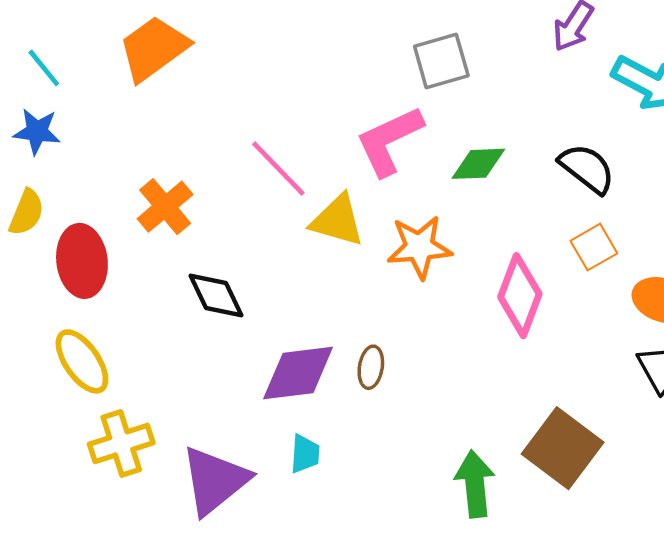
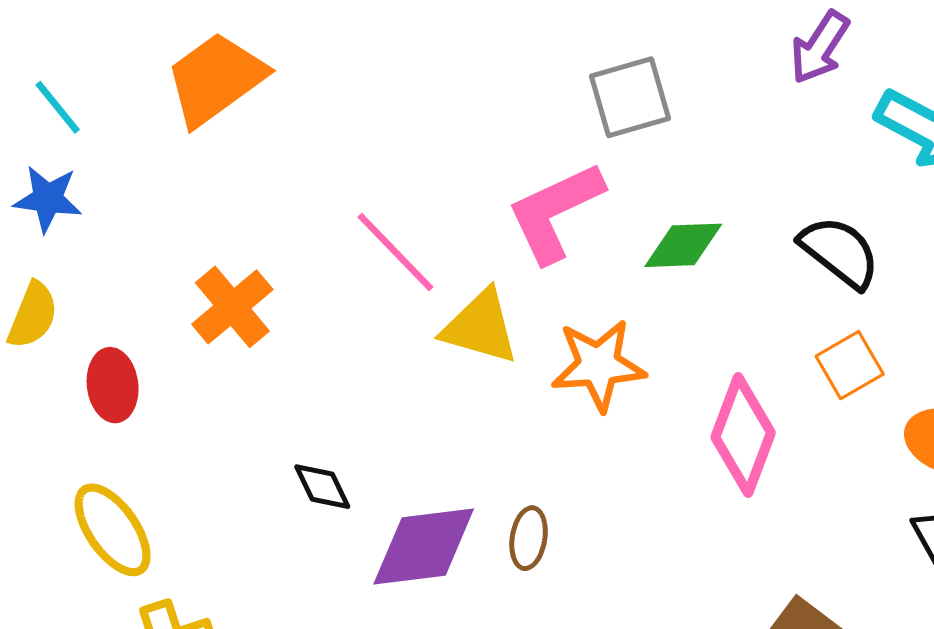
red ellipse: (82, 261) -> (113, 385), size x0.7
black diamond: (216, 296) -> (322, 487), moved, size x0.7

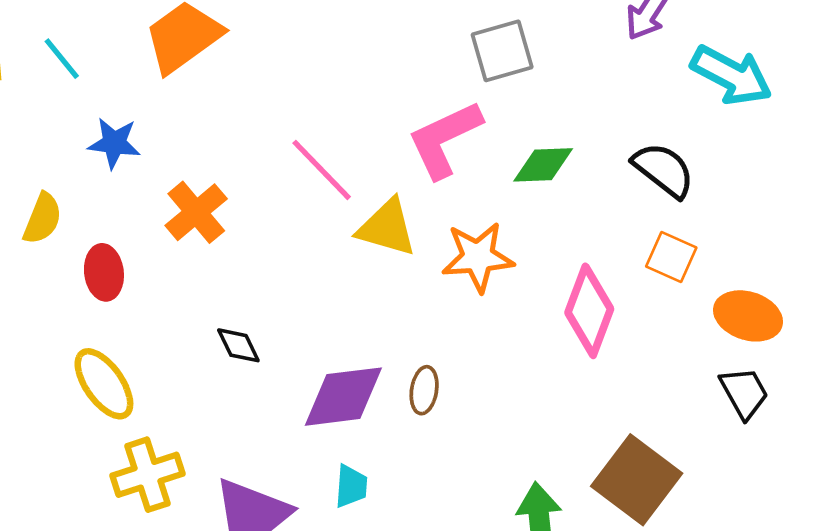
blue star: (48, 199) -> (114, 143), moved
orange square: (850, 365) -> (671, 257), turned -36
black diamond: (322, 487) -> (238, 345), moved

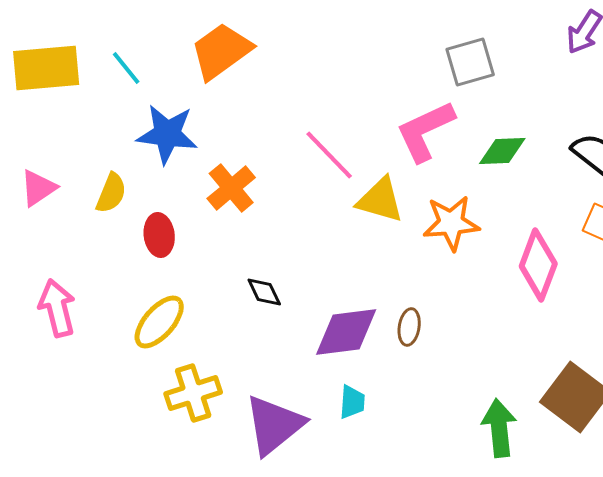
blue star: (114, 143) -> (167, 134), size x1.5
yellow ellipse: (104, 384) -> (159, 322), turned 76

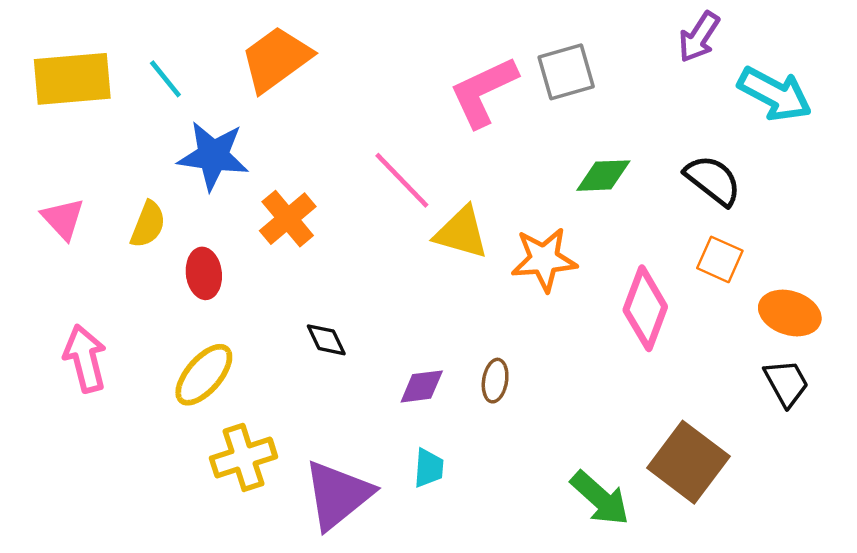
pink L-shape: (425, 131) -> (483, 92), moved
pink triangle: (38, 188) -> (63, 219), turned -39
purple diamond: (346, 332) -> (422, 386), size x0.6
green arrow: (499, 428) -> (600, 498), turned 138

